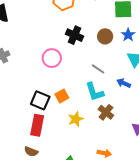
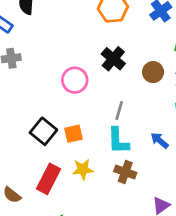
gray line: (98, 69) -> (119, 111), moved, turned 56
brown cross: (106, 112) -> (125, 172), turned -35
red rectangle: (37, 125) -> (48, 179), moved

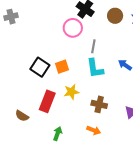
pink circle: (75, 80) -> (73, 28), moved
brown cross: (125, 172) -> (99, 104), moved

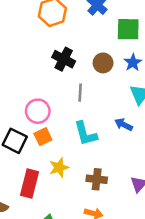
pink circle: (73, 28) -> (38, 111), moved
gray line: (93, 46) -> (80, 93), moved

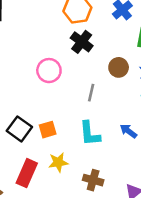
black cross: (64, 59) -> (82, 42), moved
pink circle: (38, 111) -> (49, 71), moved

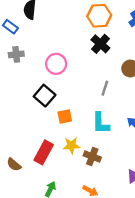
pink circle: (49, 71) -> (56, 64), moved
black square: (19, 129) -> (45, 96), moved
brown cross: (93, 180) -> (92, 156), moved

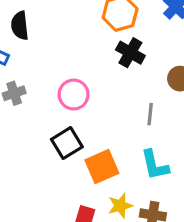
black square: (45, 96) -> (67, 143), turned 30
orange square: (65, 117) -> (102, 167), size x1.5

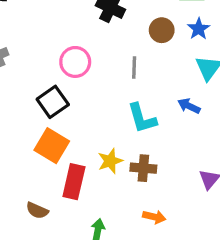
pink circle: (74, 95) -> (75, 62), moved
orange square: (102, 167) -> (52, 146), moved, turned -32

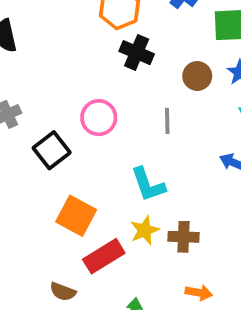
black square: (53, 102) -> (52, 150), moved
cyan L-shape: (142, 118) -> (148, 184), moved
red rectangle: (74, 182) -> (104, 256), turned 48

